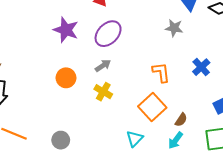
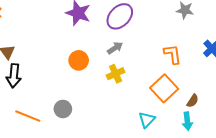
yellow cross: (103, 92) -> (116, 74), turned 36
gray circle: (61, 140) -> (63, 109), moved
cyan arrow: (176, 140) -> (187, 121), turned -42

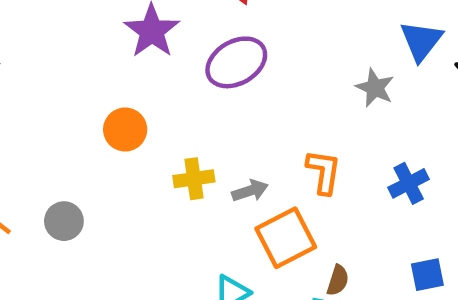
gray arrow: (115, 48) -> (250, 191), moved
brown semicircle: (193, 101) -> (338, 280), turned -32

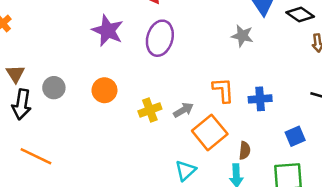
purple ellipse: (236, 62) -> (160, 38), turned -32
blue cross: (409, 183) -> (260, 99), moved, turned 35
gray circle: (64, 221) -> (54, 88), moved

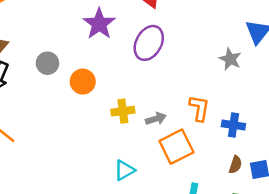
gray circle: (54, 88) -> (47, 63), moved
brown semicircle: (245, 150) -> (235, 165), moved
cyan triangle: (186, 170) -> (124, 170), moved

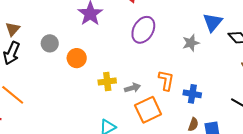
purple ellipse: (149, 43) -> (143, 30), moved
gray star: (230, 59) -> (191, 43), turned 30

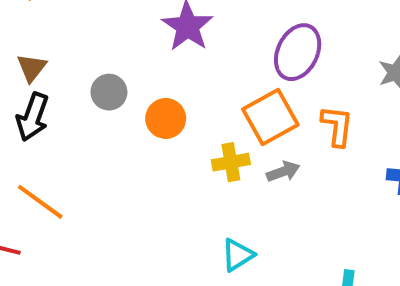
orange L-shape: (166, 80) -> (337, 126), moved
orange square: (148, 110) -> (270, 117), moved

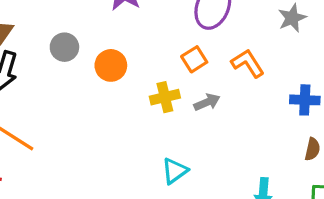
orange square: (270, 117) -> (194, 59), size x0.6
orange L-shape: (337, 126) -> (248, 63), turned -36

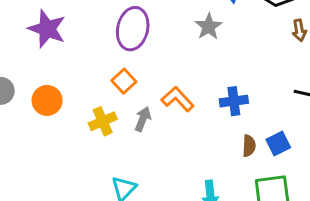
orange L-shape: (248, 63) -> (178, 99), moved
gray arrow: (207, 102) -> (143, 119), turned -35

